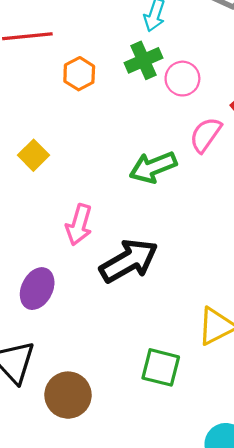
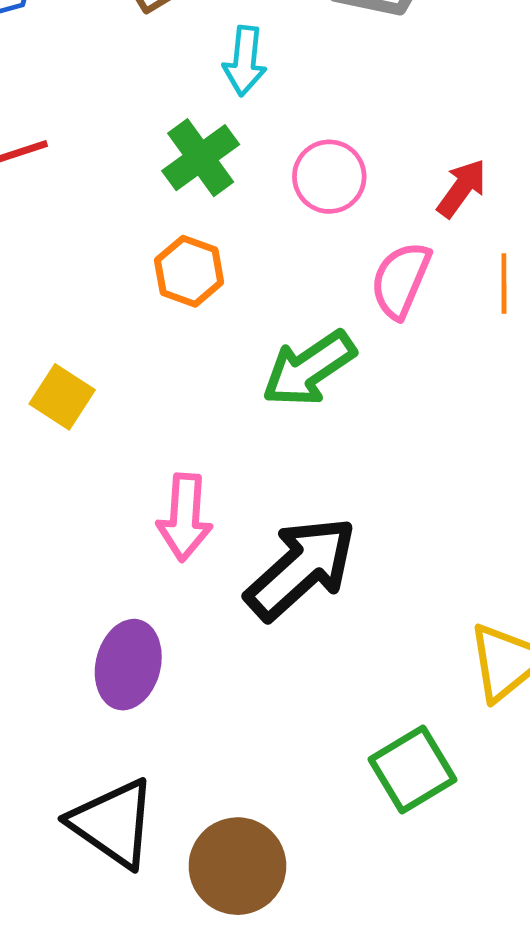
green cross: (144, 60) -> (201, 158), moved
orange hexagon: (79, 74) -> (189, 271), moved
green square: (161, 367) -> (412, 769), turned -33

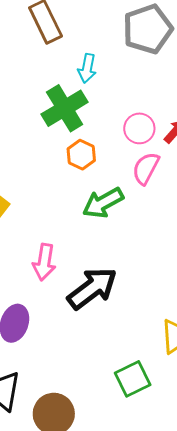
green cross: (201, 158) -> (65, 108), size x1.4
pink circle: (329, 177) -> (139, 128), moved
orange hexagon: (189, 271) -> (81, 155), moved

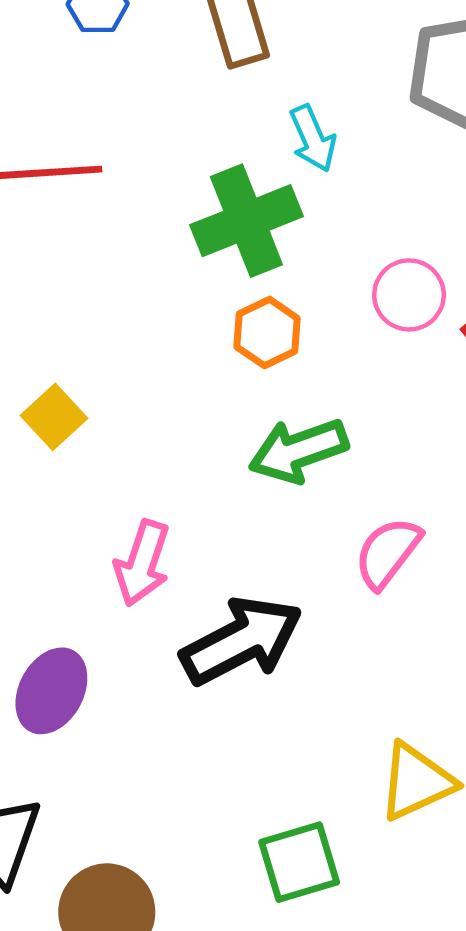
cyan arrow: (87, 68) -> (313, 139), turned -44
pink semicircle: (146, 168) -> (388, 553), moved

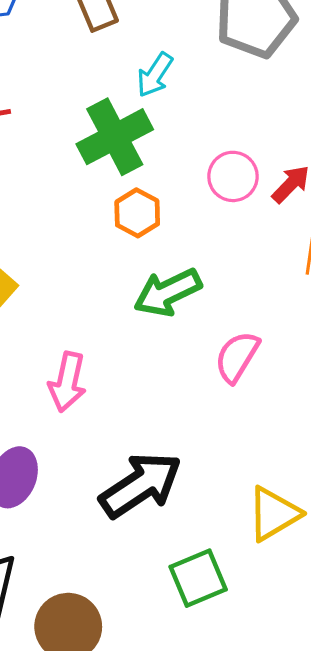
cyan arrow: (313, 139) -> (155, 75), turned 63
black arrow: (241, 641) -> (141, 485), moved

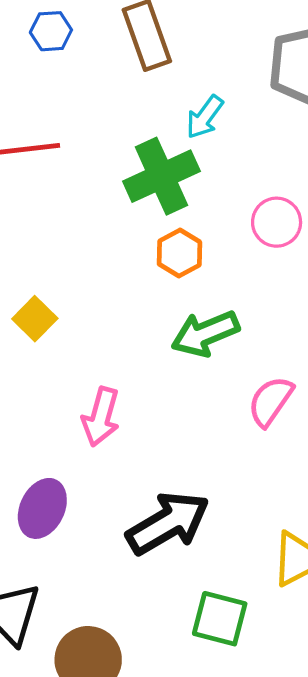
green square: (198, 578) -> (220, 619), turned 34

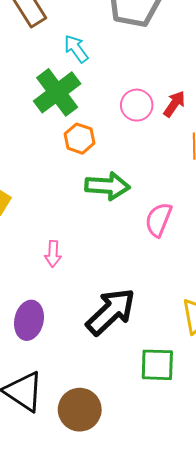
cyan arrow: (205, 117) -> (76, 49), turned 120
green arrow: (205, 334) -> (107, 186), turned -141
pink arrow: (101, 417) -> (53, 254), size x0.7

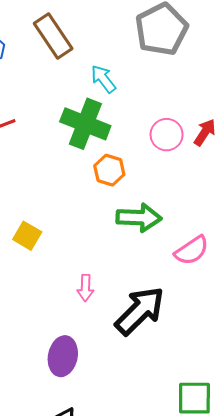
green cross: (57, 92) -> (85, 124), turned -30
pink semicircle: (158, 220) -> (192, 250), turned -144
black arrow: (111, 312) -> (140, 311), moved

